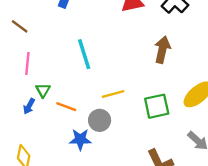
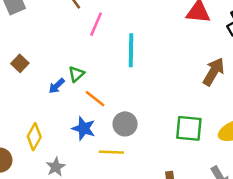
pink line: (27, 64) -> (96, 24), moved
yellow line: (113, 94) -> (111, 152), moved
blue star: (80, 139) -> (84, 128), moved

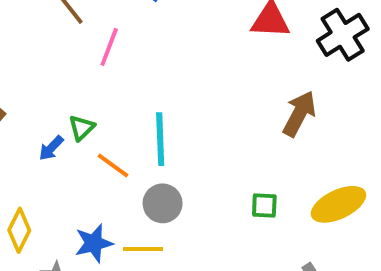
cyan line: (131, 50) -> (160, 139), moved
blue star: (84, 128) -> (94, 243), moved, turned -30
green square: (189, 128) -> (264, 205), size x0.6

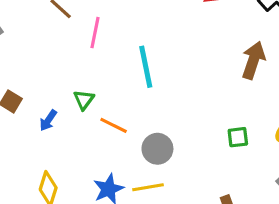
cyan line: (160, 139) -> (146, 67), moved
blue arrow: (51, 148) -> (48, 120), moved

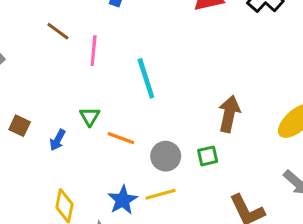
brown arrow: (253, 60) -> (229, 114), moved
green square: (238, 137) -> (208, 156), moved

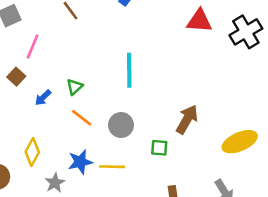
pink line: (94, 51) -> (33, 46), moved
orange line: (121, 138) -> (82, 118), moved
gray circle: (166, 156) -> (121, 125), moved

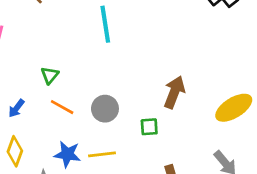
cyan line: (129, 70) -> (105, 24), moved
blue arrow: (43, 98) -> (16, 108), moved
blue star: (80, 162) -> (67, 154), turned 30

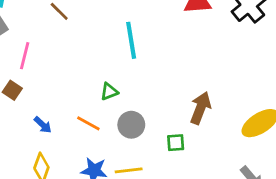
green triangle: (50, 75) -> (109, 92), moved, turned 30
blue arrow: (16, 108) -> (43, 125), turned -84

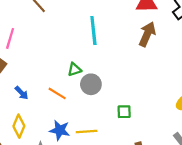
brown arrow: (200, 108) -> (147, 34), moved
gray circle: (131, 125) -> (91, 84), moved

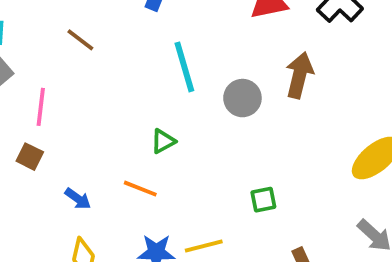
brown arrow: (147, 34) -> (299, 75), moved
gray circle: (91, 84) -> (242, 98), moved

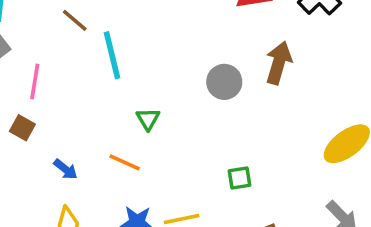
cyan line: (184, 67) -> (112, 55), moved
green triangle: (163, 141) -> (148, 119), turned -35

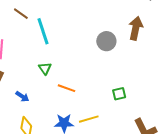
green triangle: (148, 119) -> (45, 68), moved
orange line: (125, 162) -> (67, 88), moved

